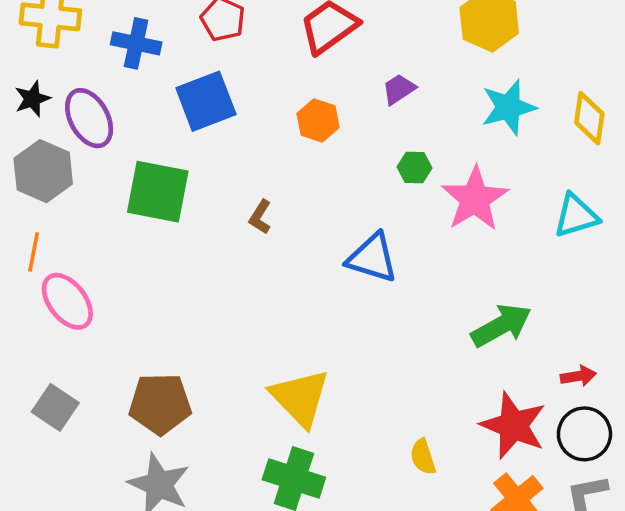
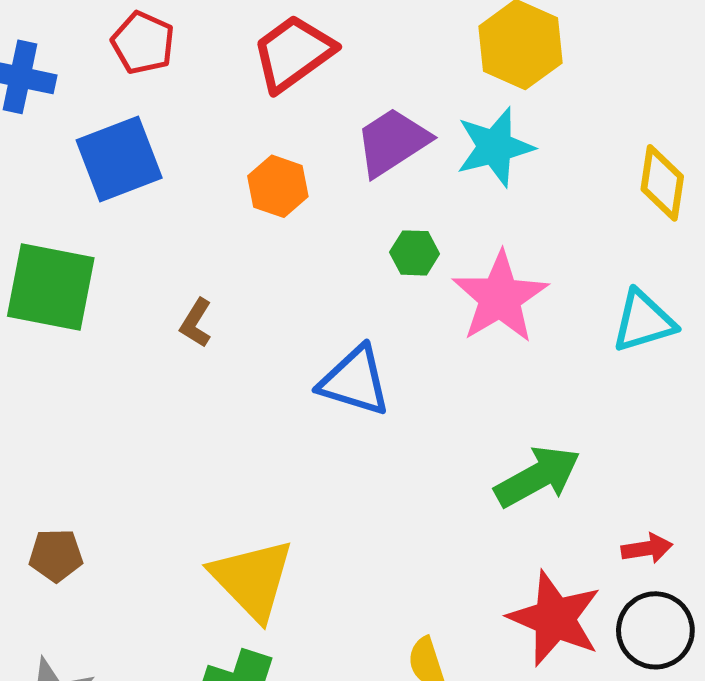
purple trapezoid: (399, 89) -> (392, 142), size x1.6
cyan star: (509, 107) -> (495, 147), moved
brown pentagon: (160, 404) -> (56, 555), moved, size x0.6

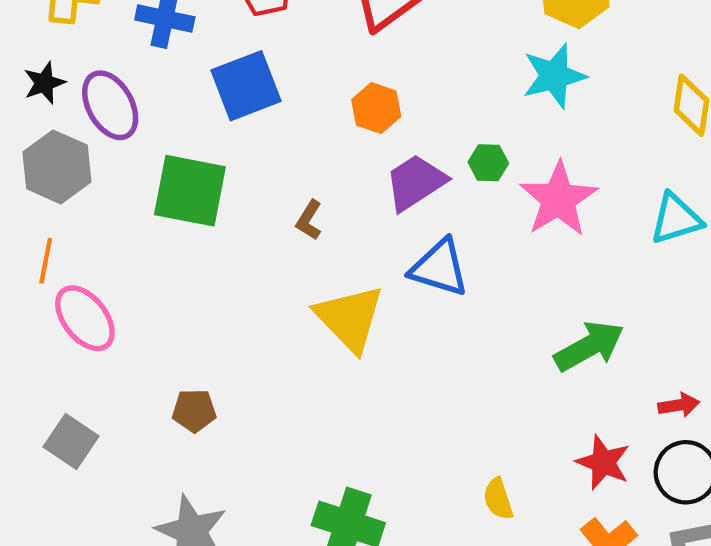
purple trapezoid: (392, 142) -> (416, 182), moved
yellow triangle: (252, 579) -> (350, 318), moved
red star: (555, 618) -> (603, 462), size x0.7

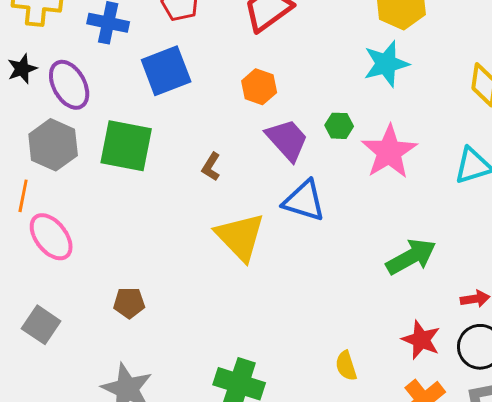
gray hexagon: (57, 167) -> (53, 145), moved
purple trapezoid: (416, 182) -> (287, 140), turned 81

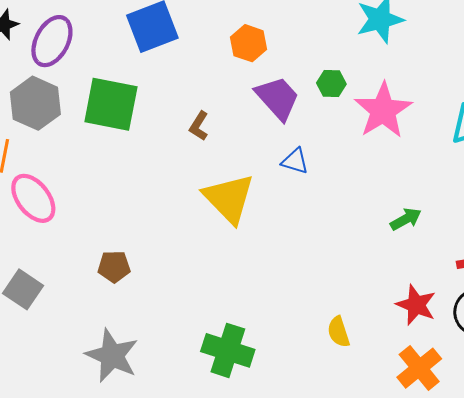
purple ellipse: (69, 85) -> (52, 41), turned 57
blue triangle: (304, 201) -> (295, 161), size x0.6
green arrow: (411, 257) -> (406, 219), size x0.6

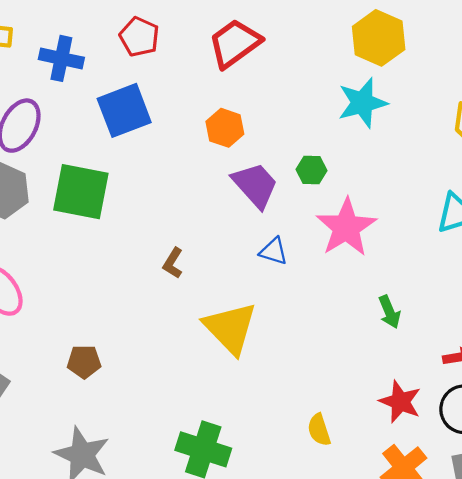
pink star: (383, 110) -> (346, 227), moved
brown L-shape: (199, 126) -> (173, 263), moved
yellow triangle: (229, 198) -> (230, 328), moved
green arrow: (406, 219) -> (389, 312), turned 96

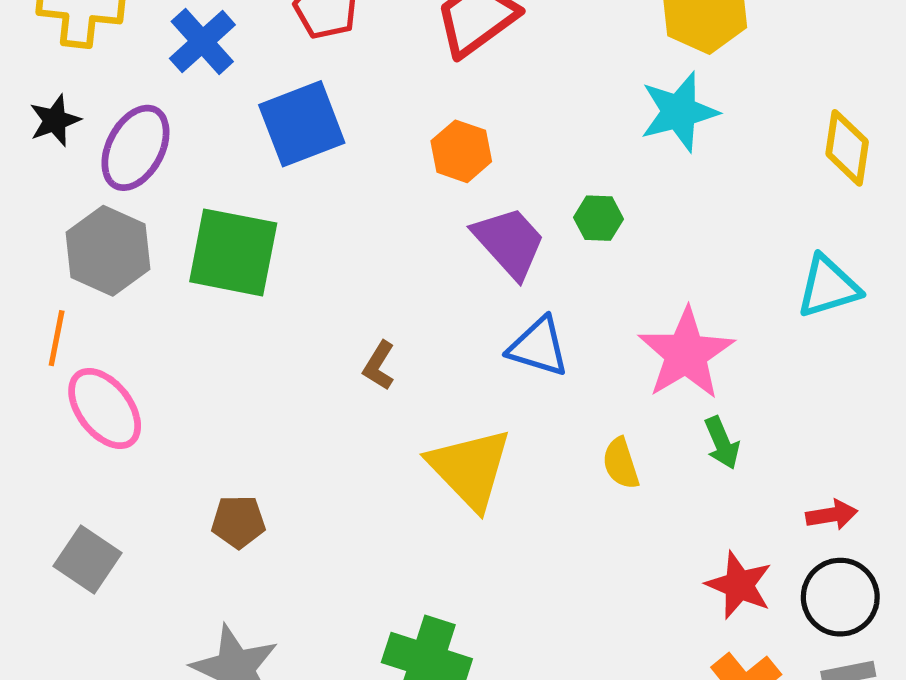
blue cross: (61, 58) -> (202, 42), turned 36
pink star: (346, 227) -> (686, 354), moved
blue triangle: (274, 251) -> (538, 347), size x1.4
yellow semicircle: (319, 430) -> (621, 463), moved

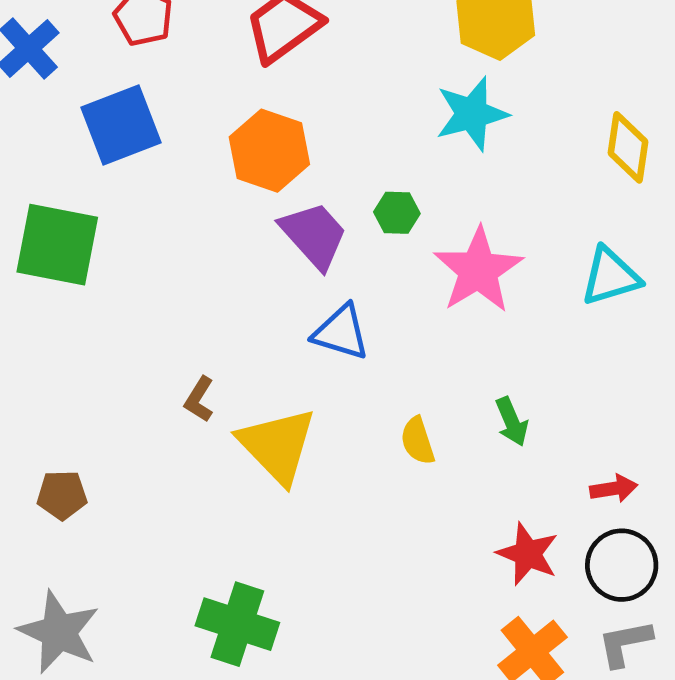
orange hexagon: (461, 151) -> (269, 151), size x1.4
pink star: (686, 354) -> (478, 270), moved
brown L-shape: (379, 366) -> (199, 399), moved

